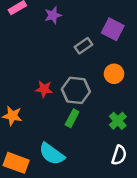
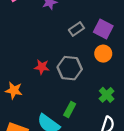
purple square: (113, 29) -> (103, 29), moved
green rectangle: (72, 118) -> (70, 109), moved

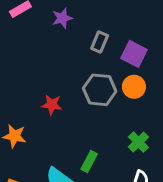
gray rectangle: (76, 29) -> (100, 42), moved, turned -32
gray hexagon: (70, 68) -> (100, 90), moved

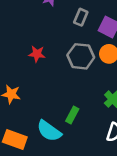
red star: (52, 105) -> (37, 54), moved

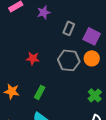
green rectangle: (72, 115) -> (40, 92), moved

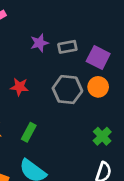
purple star: (44, 12) -> (39, 43), moved
gray rectangle: (69, 28) -> (67, 47), turned 56

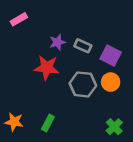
gray rectangle: (67, 47) -> (83, 46), turned 35
red star: (19, 87) -> (47, 68), moved, size x1.5

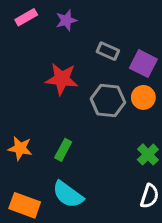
purple star: (58, 42) -> (66, 20), moved

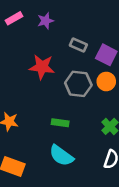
green rectangle: (63, 150) -> (60, 123), moved, turned 70
cyan semicircle: (68, 195) -> (61, 156), moved

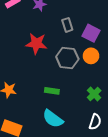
gray rectangle: (78, 45) -> (67, 25), turned 48

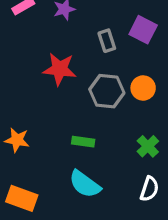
purple square: (91, 33) -> (143, 30), moved

